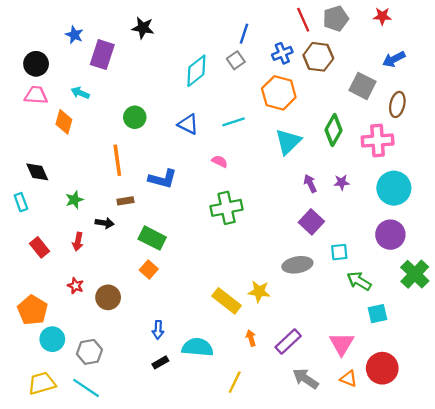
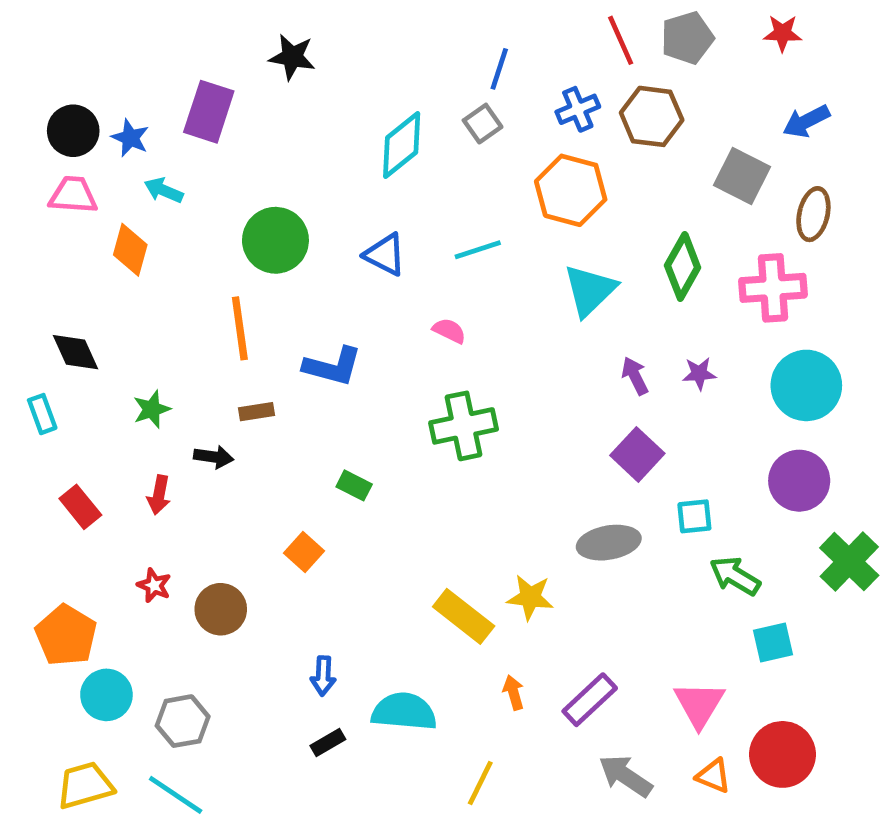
blue star: (74, 35) -> (130, 138), moved
green circle: (135, 117) -> (275, 240), size x1.4
green rectangle: (152, 238) -> (354, 485), moved, size x0.6

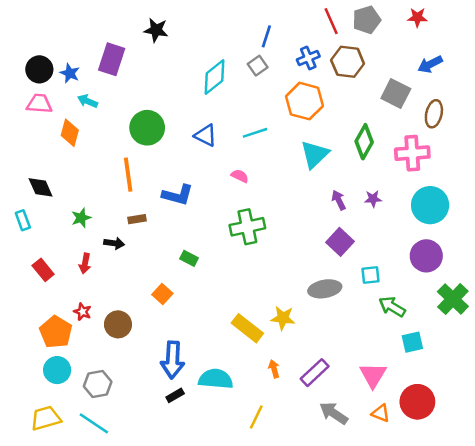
orange pentagon: (66, 635) -> (56, 332), moved
blue arrow: (323, 676) -> (173, 360), size x1.8

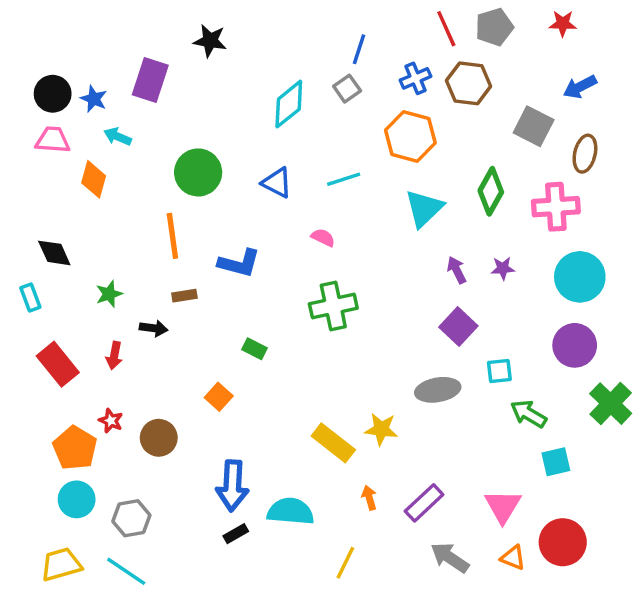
red rectangle: (43, 270) -> (58, 364), size x1.4

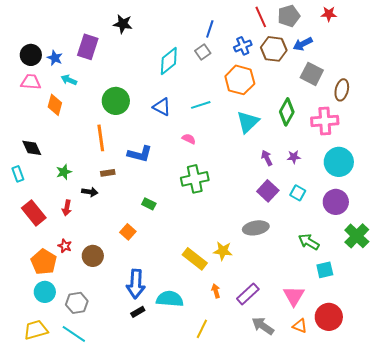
blue arrow: (580, 87) -> (303, 44), moved
cyan square: (499, 371) -> (298, 193), moved, turned 35

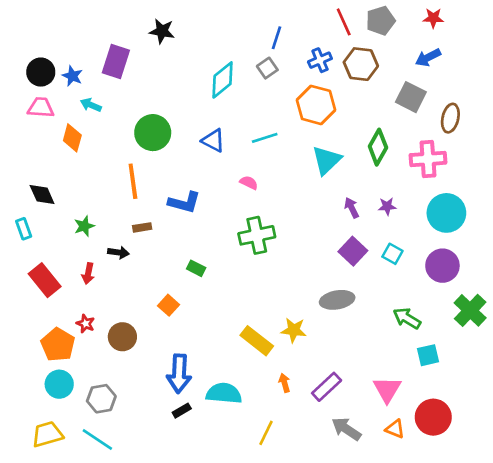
blue arrow: (303, 44) -> (428, 58), moved

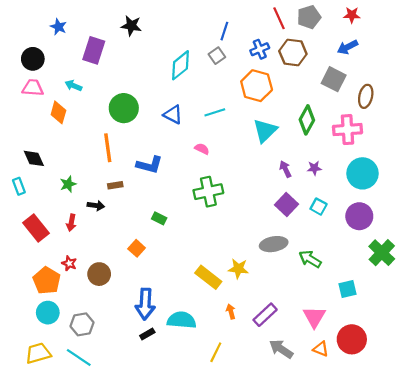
blue star: (72, 76) -> (58, 27), moved
green arrow: (407, 318) -> (310, 259), moved

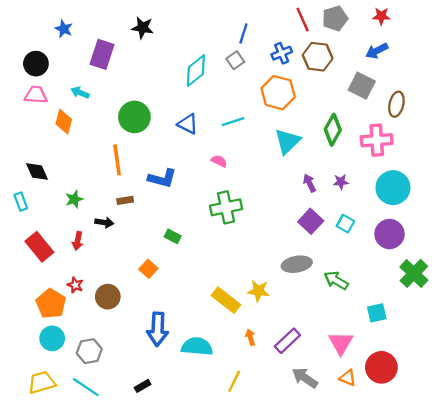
black rectangle: (147, 334) -> (143, 386), moved

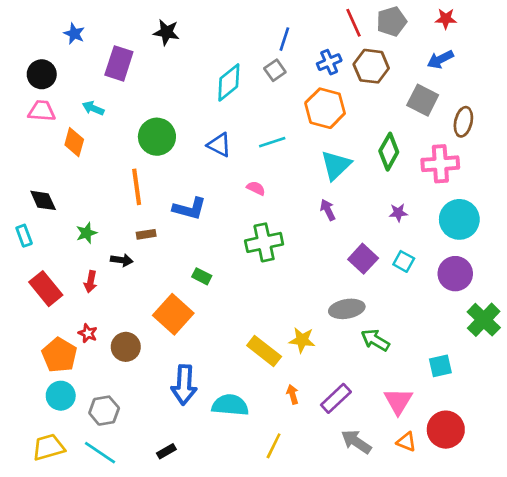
purple arrow: (310, 183) -> (328, 210), moved
orange square: (148, 269) -> (173, 314), size x1.8
green arrow: (336, 280) -> (375, 340), moved

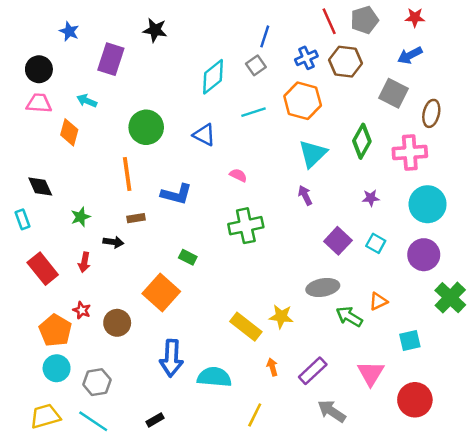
cyan line: (272, 142) -> (253, 112), moved
orange triangle: (406, 442) -> (378, 301), moved, turned -48

